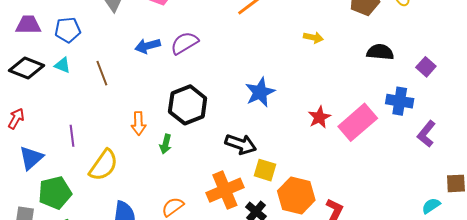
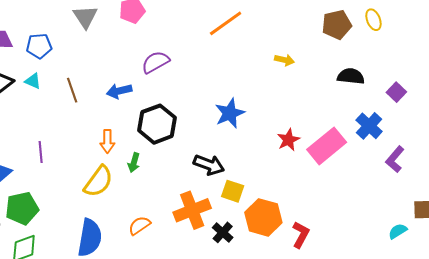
blue arrow: (148, 46) -> (119, 91), moved
blue cross: (400, 101) -> (369, 126), turned 32
yellow semicircle: (104, 165) -> (98, 181), moved

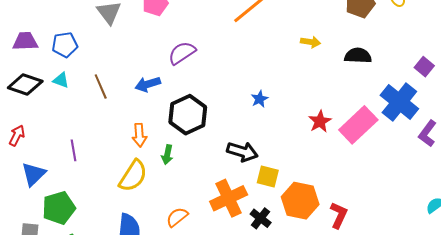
black semicircle: (351, 76) -> (358, 56), moved
blue star: (230, 113) -> (260, 99), size x0.6
blue cross: (369, 126) -> (399, 102), size x1.4

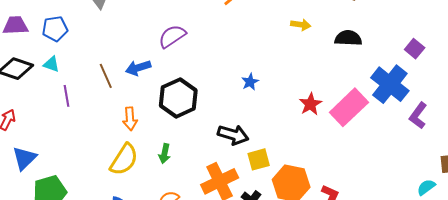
brown line: (101, 87) -> (106, 76), moved
purple line: (73, 150) -> (67, 96), moved
green arrow: (167, 155) -> (165, 154), moved
yellow square: (268, 176) -> (259, 159), turned -30

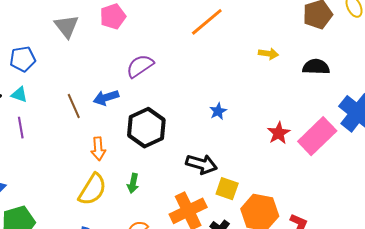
purple line: (67, 96) -> (21, 128), moved
yellow square: (259, 159) -> (227, 189), turned 35

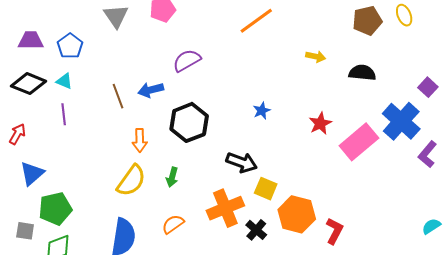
blue pentagon: (23, 59) -> (70, 46), turned -30
red star: (279, 133) -> (320, 123), moved

